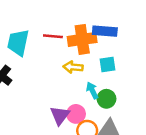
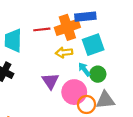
cyan square: (108, 64) -> (93, 45), size x1.5
pink circle: (76, 114) -> (74, 92), size x1.5
purple triangle: (60, 115) -> (50, 81), moved

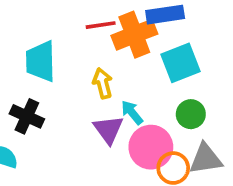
red line: (42, 29) -> (101, 25), moved
yellow arrow: (64, 52) -> (103, 83), moved, turned 84
cyan arrow: (84, 69) -> (132, 112), moved

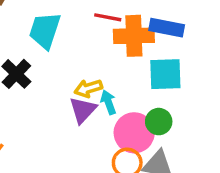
yellow arrow: (103, 83) -> (88, 88), moved, turned -112
pink circle: (151, 147) -> (134, 133), moved

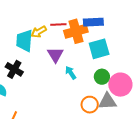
yellow arrow: (88, 88) -> (39, 32), moved
purple triangle: (83, 110) -> (55, 55), moved
pink circle: (134, 133) -> (120, 85), moved

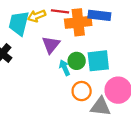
cyan square: (99, 49) -> (98, 61), moved
green circle: (102, 77) -> (77, 61), moved
orange circle: (90, 105) -> (82, 91), moved

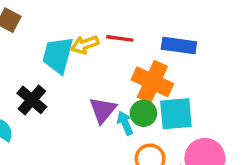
orange cross: (78, 22) -> (152, 82), moved, turned 30
purple triangle: (51, 45) -> (103, 110), moved

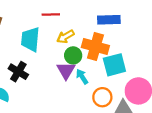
red line: (120, 38) -> (51, 15), moved
yellow arrow: (85, 45) -> (65, 37), moved
green circle: (143, 113) -> (73, 55), moved

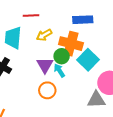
green circle: (73, 55) -> (62, 56), moved
cyan square: (114, 65) -> (88, 60), turned -30
orange circle: (102, 97) -> (47, 90), moved

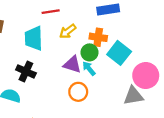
orange cross: (71, 44) -> (98, 37), size x0.7
purple triangle: (45, 65) -> (72, 64), turned -36

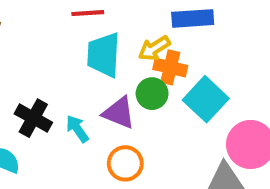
yellow arrow: (68, 31) -> (154, 48), moved
cyan trapezoid: (34, 38) -> (104, 55), moved
cyan arrow: (89, 68) -> (77, 129), moved

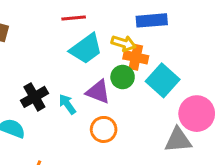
yellow arrow: (154, 48) -> (124, 43), turned -130
cyan trapezoid: (104, 55) -> (86, 49), turned -128
black cross: (33, 118) -> (34, 97), turned 32

